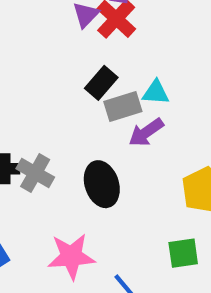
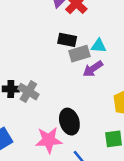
black rectangle: (101, 83) -> (67, 40), turned 60
black ellipse: (102, 184) -> (69, 122), moved

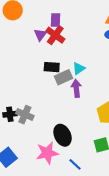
cyan triangle: (99, 46) -> (79, 68), turned -32
purple arrow: (93, 69) -> (76, 88), turned 126

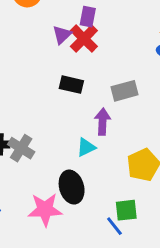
cyan triangle: (79, 68) -> (86, 147), moved
gray rectangle: (64, 77) -> (125, 91), moved
blue line: (75, 164) -> (114, 226), moved

